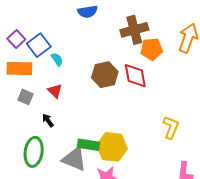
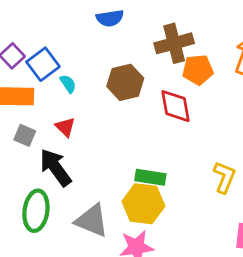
brown hexagon: (105, 75) -> (125, 82), moved
black arrow: (48, 120) -> (55, 167), size x2.0
green rectangle: (89, 145) -> (150, 177), moved

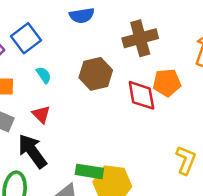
blue square: (43, 64) -> (26, 38), moved
orange pentagon: (198, 70) -> (167, 83), moved
green rectangle: (150, 177) -> (89, 171), moved

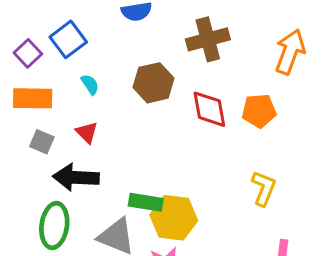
orange pentagon: (167, 83) -> (259, 111), moved
black arrow: (32, 151) -> (76, 177), turned -51

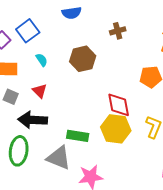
brown cross: (208, 39) -> (118, 31), size x0.6
red diamond: (209, 109) -> (119, 105), moved
yellow hexagon: (174, 218) -> (116, 129), moved

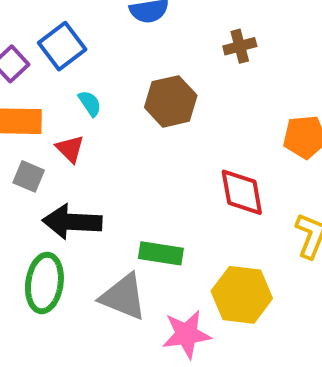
red triangle: (40, 91) -> (70, 149), moved
yellow hexagon: (116, 129) -> (242, 295), moved

